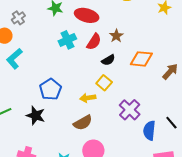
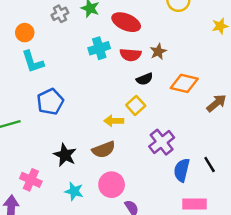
gray cross: (18, 18) -> (60, 14), moved
red semicircle: (94, 42) -> (130, 55), turned 54
cyan L-shape: (14, 59) -> (33, 62), turned -75
blue pentagon: (50, 89) -> (50, 102), moved
black star: (36, 115) -> (65, 155), moved

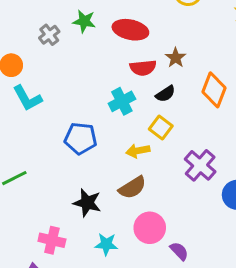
cyan cross: (99, 48) -> (122, 101), moved
orange diamond: (184, 83) -> (214, 90), turned -72
blue pentagon: (50, 102) -> (81, 138), moved, turned -30

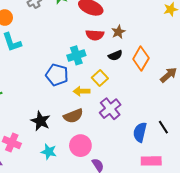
black semicircle: (165, 94) -> (115, 55), moved
blue pentagon: (81, 138) -> (57, 75), moved
purple cross: (200, 165) -> (110, 109), moved

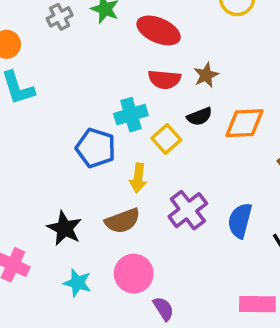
orange diamond: (141, 59) -> (244, 123), turned 55
yellow square: (100, 78) -> (166, 139), moved
yellow arrow: (81, 91) -> (138, 178), turned -84
blue semicircle: (140, 132) -> (240, 221), moved

